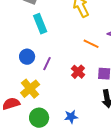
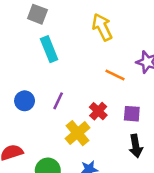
blue circle: (27, 57) -> (25, 101), moved
yellow cross: (30, 89) -> (78, 133), moved

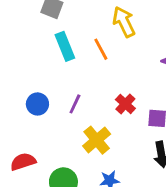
orange line: (115, 75) -> (101, 49), moved, turned 36
red cross: (98, 111) -> (125, 104), moved

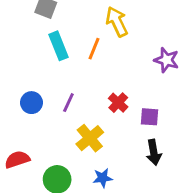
orange line: (101, 49) -> (94, 49), turned 50

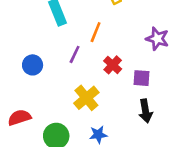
orange line: (94, 49) -> (96, 32), moved
purple star: (167, 60) -> (157, 39), moved
purple line: (68, 103) -> (75, 54), moved

